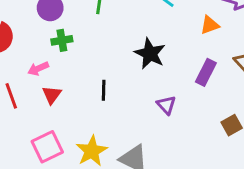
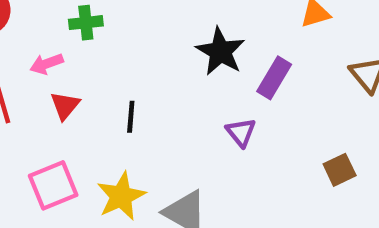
purple rectangle: (206, 72) -> (274, 78), moved
black line: (104, 90) -> (131, 117), moved

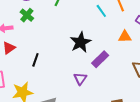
green cross: (86, 23) -> (27, 15), turned 32

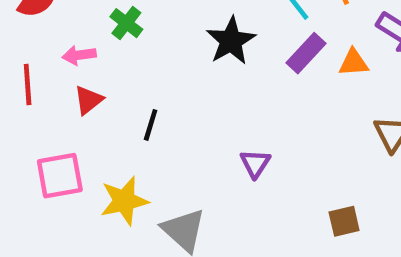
black star: (80, 42) -> (231, 41), moved
purple rectangle: (100, 59) -> (306, 53), moved

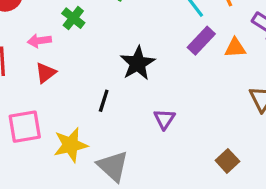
black star: (231, 41) -> (138, 63), moved
black line: (151, 125) -> (104, 101), moved
brown square: (344, 221) -> (227, 161), turned -30

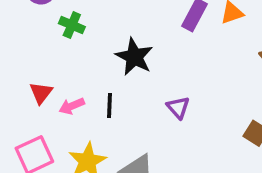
green cross: (73, 18) -> (72, 25), moved
pink arrow: (39, 41) -> (72, 106), moved

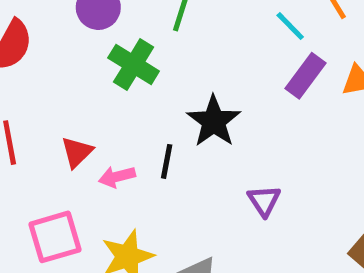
green cross: (72, 25) -> (134, 64), size x1.4
black line: (110, 106) -> (167, 161), moved

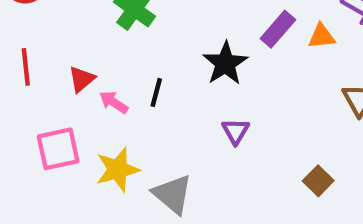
black star: (214, 121) -> (225, 63), moved
pink arrow: (117, 177) -> (114, 102), turned 44

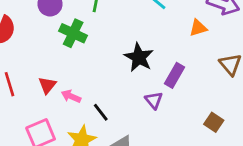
purple rectangle: (278, 29) -> (175, 75), moved
black line: (156, 92) -> (101, 112), moved, turned -42

